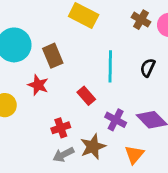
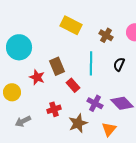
brown cross: (141, 20) -> (106, 35), moved
brown rectangle: (53, 56) -> (57, 66), moved
gray arrow: (63, 155) -> (23, 121), moved

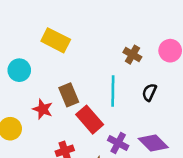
yellow rectangle: (71, 25) -> (56, 40), moved
cyan circle: (19, 47) -> (19, 70), size x0.7
red rectangle: (73, 85) -> (90, 120), size x1.5

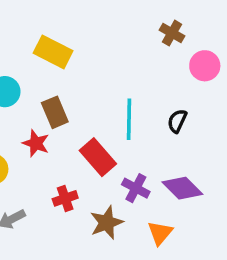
brown cross: (132, 55) -> (172, 33), moved
brown rectangle: (69, 95) -> (55, 112), moved

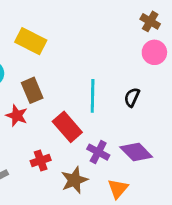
brown cross: (172, 33) -> (150, 21), moved

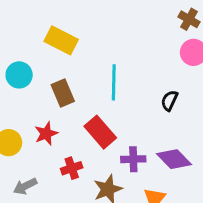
cyan line: (93, 96) -> (114, 82), moved
red star: (17, 116) -> (46, 134), moved, turned 30
purple cross: (98, 152) -> (133, 159), turned -30

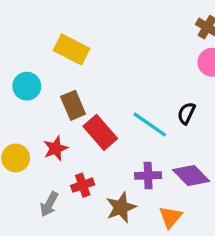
cyan line: (114, 82) -> (150, 124), moved, turned -56
red rectangle: (100, 132) -> (100, 132), moved
gray arrow: (25, 186) -> (49, 204), moved, turned -35

